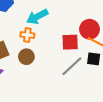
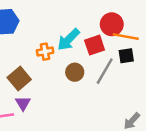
cyan arrow: (37, 17) -> (68, 39), moved
brown circle: (26, 57) -> (75, 72), moved

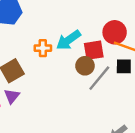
brown circle: (75, 72) -> (85, 66), moved

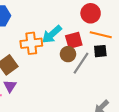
red circle: (115, 32) -> (91, 13), moved
orange cross: (43, 48) -> (31, 43), size x1.5

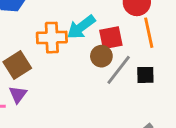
orange line: (101, 35) -> (149, 33), turned 60
black square: (100, 51) -> (145, 75), moved

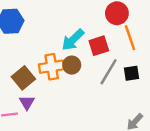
orange cross: (52, 38) -> (52, 67), moved
brown circle: (101, 56) -> (72, 65), moved

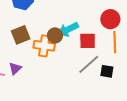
brown circle: (72, 65) -> (55, 35), moved
brown square: (23, 78) -> (21, 35), moved

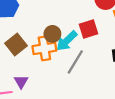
cyan arrow: (68, 29) -> (67, 41), moved
gray line: (89, 64) -> (75, 62), moved

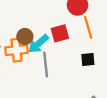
gray line: (75, 62) -> (46, 65), turned -40

